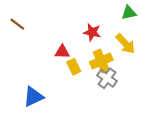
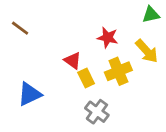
red triangle: (62, 52) -> (73, 60), turned 35
gray cross: (107, 78) -> (97, 112), moved
blue triangle: (33, 97) -> (30, 94), moved

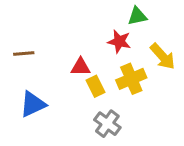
green triangle: (151, 15) -> (137, 16), moved
brown line: (20, 28) -> (24, 53), moved, turned -42
red triangle: (73, 60) -> (81, 67), turned -36

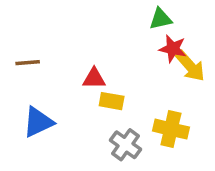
red star: (119, 41) -> (173, 49), moved
yellow cross: (131, 79) -> (171, 129), moved, turned 36
yellow rectangle: (95, 86) -> (112, 101), turned -54

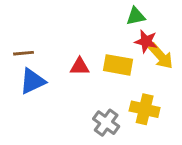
yellow rectangle: (112, 101) -> (118, 65), moved, size x1.4
blue triangle: (38, 122) -> (32, 81), moved

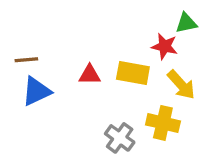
green triangle: (136, 16) -> (186, 23), moved
yellow arrow: (161, 56) -> (181, 85), moved

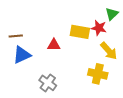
green triangle: (186, 23) -> (112, 14), turned -32
yellow rectangle: (133, 73) -> (80, 32), moved
gray cross: (120, 138) -> (48, 83), moved

